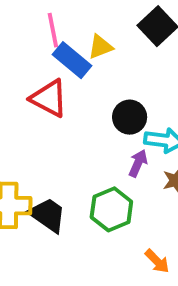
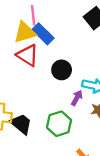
yellow triangle: (100, 47) -> (25, 32), moved, size x1.5
black circle: (130, 117) -> (62, 70), moved

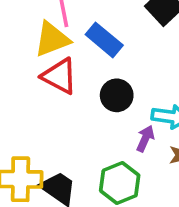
blue rectangle: (43, 34) -> (104, 40), moved

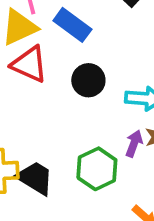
purple arrow: (145, 139) -> (134, 144), moved

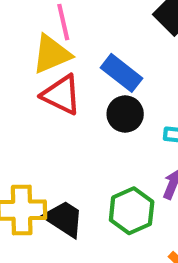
blue rectangle: (72, 25) -> (122, 73), moved

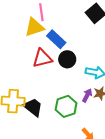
blue rectangle: (122, 73) -> (56, 39), moved
red triangle: (61, 95) -> (42, 58), moved, turned -45

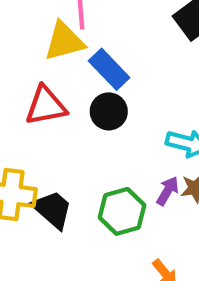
red triangle: (42, 58) -> (46, 106), moved
black circle: (67, 59) -> (109, 111), moved

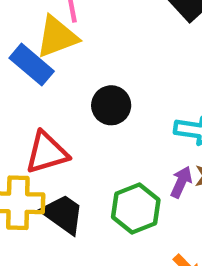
blue rectangle: (109, 69) -> (32, 65), moved
red triangle: (46, 106) -> (47, 153), moved

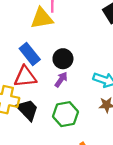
blue rectangle: (32, 65) -> (30, 54), moved
purple arrow: (181, 182) -> (61, 80), moved

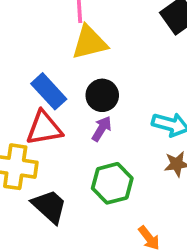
yellow triangle: (42, 18) -> (90, 42), moved
black trapezoid: (27, 110) -> (49, 206), moved

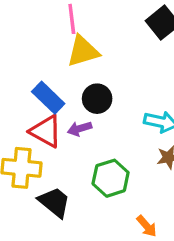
red triangle: (44, 128) -> (46, 131), turned 42
purple arrow: (102, 129) -> (80, 129), moved, turned -135

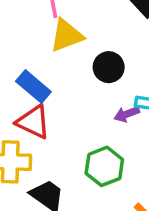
black circle: (97, 99) -> (109, 67), moved
purple arrow: (80, 129) -> (127, 114), moved

